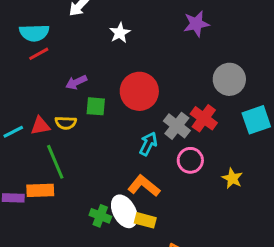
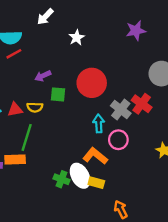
cyan arrow: (148, 144) -> (99, 123), turned -30
pink circle: (190, 160) -> (118, 140), moved
green line: (55, 162) -> (27, 137), turned 40

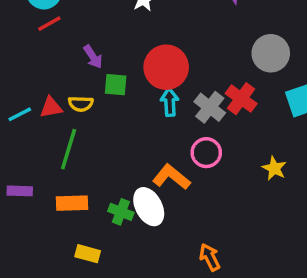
purple arrow: (43, 76) -> (93, 57), turned -98
cyan arrow: (99, 123) -> (170, 102), moved
orange rectangle: (15, 159) -> (72, 203), moved
yellow rectangle: (96, 183) -> (88, 254), moved

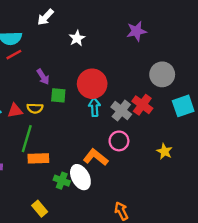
orange rectangle: (72, 203) -> (38, 158), moved
yellow rectangle: (88, 254) -> (40, 209), turned 35

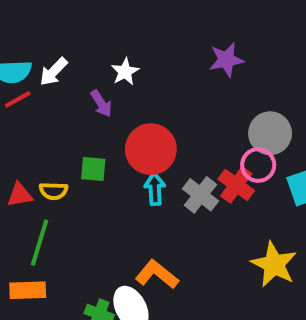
white arrow: (45, 17) -> (53, 72), moved
purple arrow: (43, 77) -> (101, 103), moved
pink circle: (119, 141) -> (258, 165), moved
yellow star: (165, 151) -> (274, 264), size x1.6
orange rectangle: (38, 158) -> (28, 290), moved

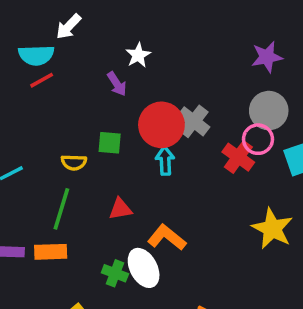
purple star: (226, 60) -> (267, 57), moved
white arrow: (53, 72) -> (68, 27), moved
red triangle: (20, 195) -> (120, 209), moved
gray cross: (201, 195) -> (194, 121), moved

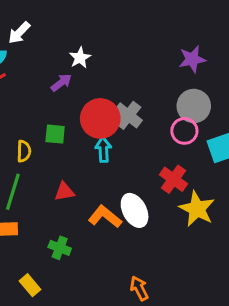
purple arrow: (117, 84) -> (61, 83), turned -95
red cross: (238, 157) -> (173, 179), moved
yellow semicircle: (74, 162) -> (24, 151), turned -90
white ellipse: (144, 268) -> (135, 210), moved

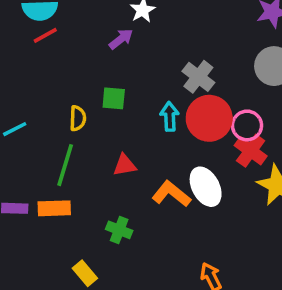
red circle: (100, 118) -> (209, 118), moved
pink circle: (184, 131) -> (247, 125), moved

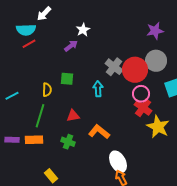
red circle: (209, 118) -> (135, 70), moved
white ellipse: (206, 187) -> (118, 162), moved
green cross: (119, 230) -> (68, 142), moved

